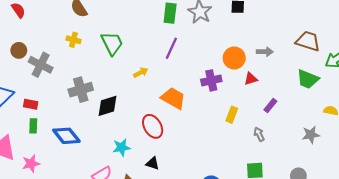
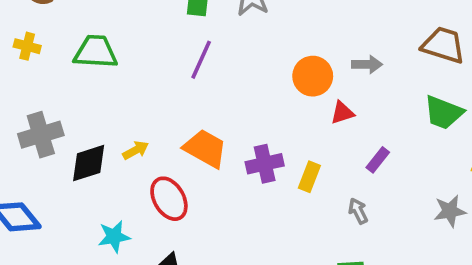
green trapezoid: (112, 43) -> (96, 52), turned -60
yellow arrow: (141, 73) -> (136, 150), moved
purple cross: (211, 80) -> (265, 164), moved

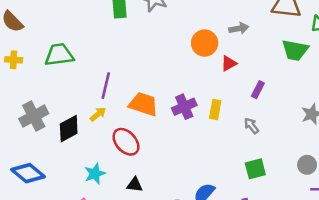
purple line: (201, 60) -> (106, 86), moved

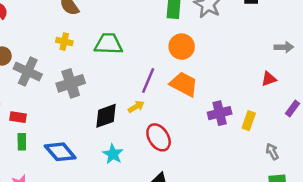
orange circle: (205, 43) -> (182, 47), moved
orange trapezoid: (143, 104) -> (184, 84), moved
gray cross: (34, 116) -> (71, 83), moved
gray arrow: (252, 126) -> (272, 152), moved
cyan star: (95, 174) -> (113, 154), moved, turned -30

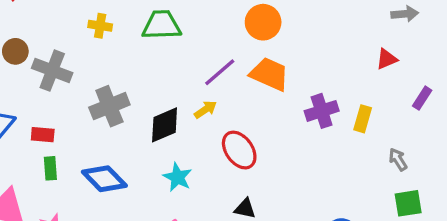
purple line: (148, 81) -> (220, 72), turned 30
gray cross: (71, 83) -> (109, 106), moved

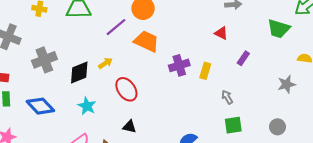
red triangle: (387, 59) -> (221, 33), turned 48
purple line: (220, 72) -> (116, 27), moved

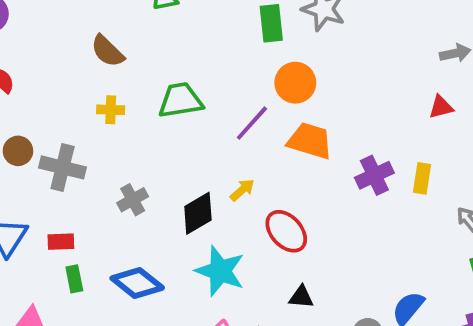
red triangle: (221, 33) -> (441, 107), turned -32
gray cross: (44, 60) -> (133, 200), size x0.7
cyan star: (87, 106) -> (220, 271), size x1.5

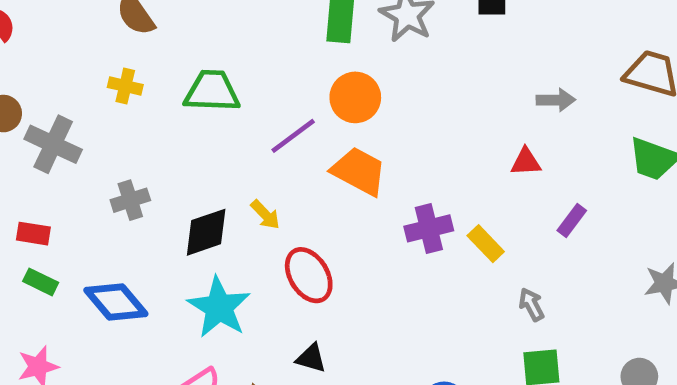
yellow rectangle: (422, 178) -> (486, 244), turned -64
yellow arrow: (242, 190) -> (265, 215), turned 76
green rectangle: (74, 279) -> (41, 282), turned -64

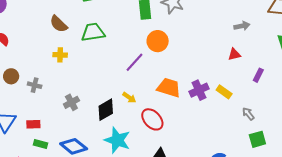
green trapezoid: (212, 91) -> (93, 32), moved
gray cross: (53, 144) -> (35, 85), size x0.6
orange trapezoid: (359, 171) -> (169, 88), moved

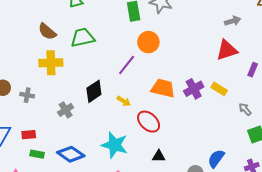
red triangle: (234, 54) -> (227, 50), size x1.6
yellow cross: (60, 55) -> (51, 63), size x1.6
black diamond: (106, 110) -> (94, 91), moved

